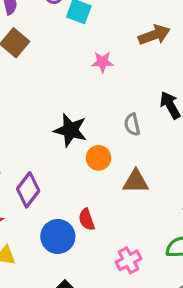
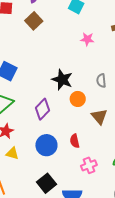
brown triangle: (136, 182) -> (99, 117), turned 42
purple diamond: (28, 190) -> (42, 109), moved
red semicircle: (87, 220) -> (75, 141), moved

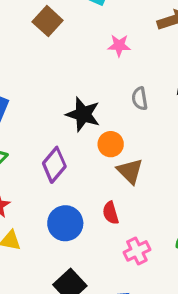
brown square: (34, 21) -> (48, 21), moved
gray semicircle: (101, 81) -> (140, 99), moved
brown triangle: (99, 117) -> (130, 171), moved

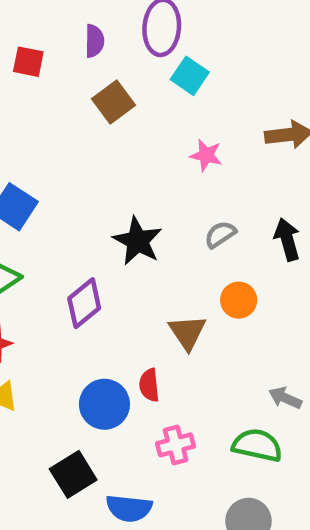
gray semicircle: (140, 99) -> (220, 234), turned 55
orange circle: (111, 144) -> (239, 300), moved
blue circle: (65, 223) -> (104, 404), moved

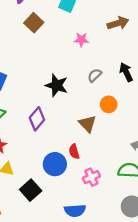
black square: (73, 474) -> (31, 190), moved

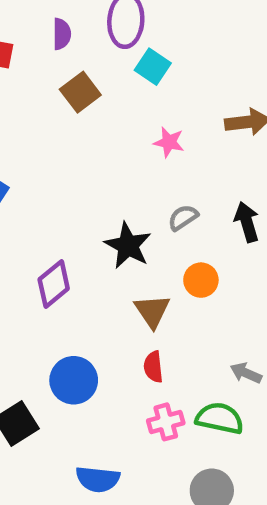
black star: (57, 85) -> (128, 245), moved
red semicircle: (74, 151) -> (153, 367), moved
pink cross: (91, 177) -> (166, 422), moved

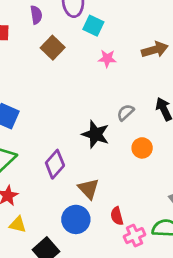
pink star: (169, 142) -> (107, 59), moved
brown triangle: (152, 311) -> (89, 189), moved
red semicircle: (153, 367) -> (117, 216), moved

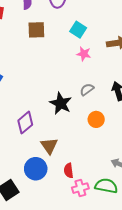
cyan square: (93, 26) -> (78, 30), moved
brown square: (53, 48) -> (36, 30), turned 36
pink star: (107, 59) -> (84, 54), moved

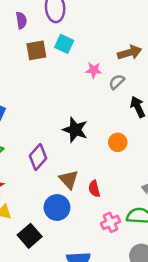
cyan square: (78, 30) -> (64, 44), moved
gray semicircle: (87, 89) -> (117, 82), moved
red semicircle: (69, 171) -> (94, 189), moved

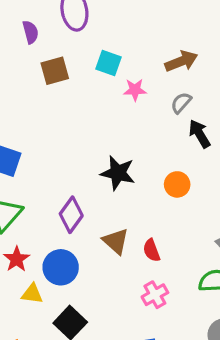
cyan square: (64, 44) -> (109, 63), moved
gray semicircle: (117, 82) -> (181, 103), moved
blue circle: (57, 208) -> (61, 267), moved
pink cross: (111, 222) -> (155, 295), moved

